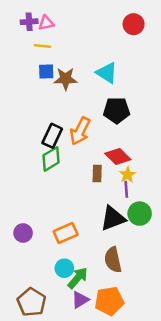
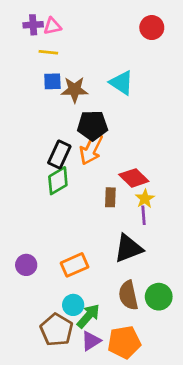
black pentagon: (117, 110) -> (92, 126), moved
green circle: (140, 214) -> (159, 297), moved
brown pentagon: (32, 302) -> (57, 330), moved

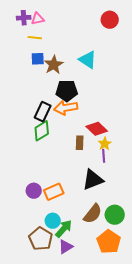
brown star: (75, 90) -> (54, 65), turned -30
orange arrow: (91, 149) -> (66, 108), turned 55
purple circle: (26, 265) -> (34, 191), moved
brown semicircle: (128, 295) -> (93, 214), turned -130
orange pentagon: (124, 342) -> (109, 242), moved, turned -30

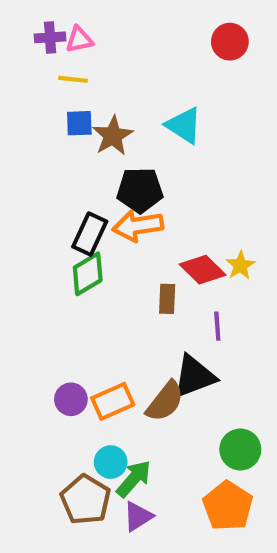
yellow star: (105, 144) -> (240, 265), moved
brown semicircle: (93, 214) -> (165, 401), moved

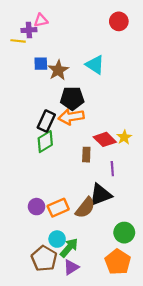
purple cross: (50, 37) -> (29, 30), moved
yellow line: (73, 79) -> (18, 41), moved

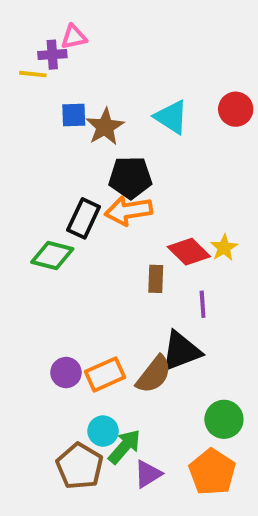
red circle: (119, 21) -> (236, 109), moved
green diamond: (45, 142) -> (52, 255), moved, turned 45
purple triangle: (71, 267) -> (148, 474), moved

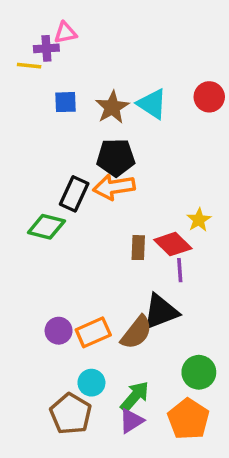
brown star: (105, 127) -> (112, 107), moved
red diamond: (189, 252) -> (173, 244), moved
green arrow: (124, 447) -> (135, 397), moved

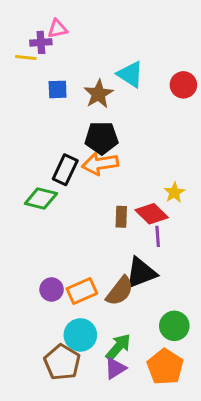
cyan triangle: (152, 104) -> (130, 74), moved
cyan circle: (91, 383) -> (80, 335), size x1.4

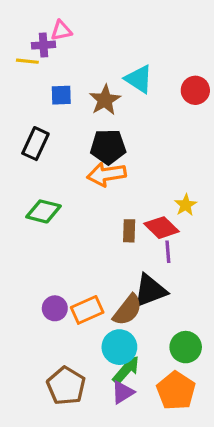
black rectangle: (65, 170) -> (35, 144), moved
cyan circle: (80, 335) -> (119, 347), moved

